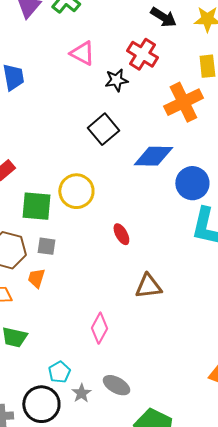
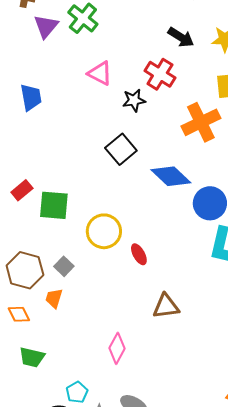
blue diamond: (153, 156) -> (171, 176), turned 42
yellow circle: (76, 191) -> (104, 231), moved
green square: (36, 206) -> (54, 205), moved
gray square: (46, 246) -> (64, 266), turned 36

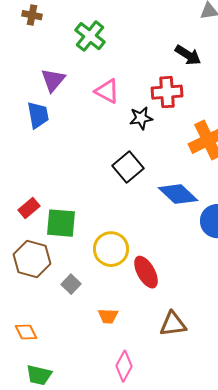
purple triangle: (46, 26) -> (53, 80), moved
red cross: (160, 74) -> (167, 92), turned -36
red ellipse: (139, 254) -> (146, 272), size x1.5
brown hexagon: (25, 270) -> (32, 259), moved
orange trapezoid: (54, 298) -> (108, 316), moved, turned -105

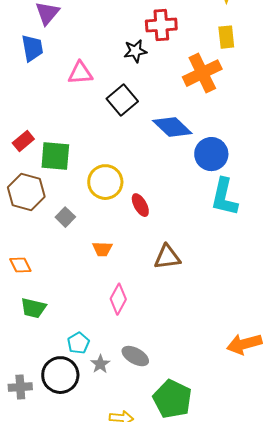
pink triangle: (107, 91) -> (80, 73), moved, turned -32
red ellipse: (146, 272) -> (140, 205), size x0.7

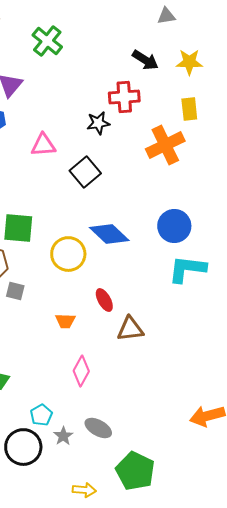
blue diamond: (172, 127) -> (109, 234), moved
cyan L-shape: (224, 197) -> (187, 269), turned 84
red ellipse: (140, 205) -> (104, 300), moved
gray square: (65, 217) -> (15, 291), moved, turned -30

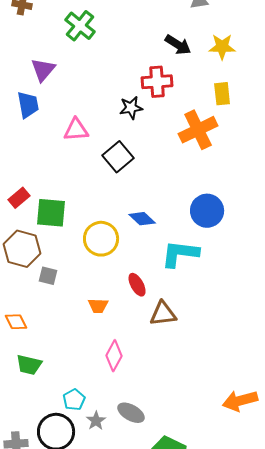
blue diamond: (109, 234) -> (142, 219), size x0.7
cyan L-shape: (187, 269) -> (180, 254), moved

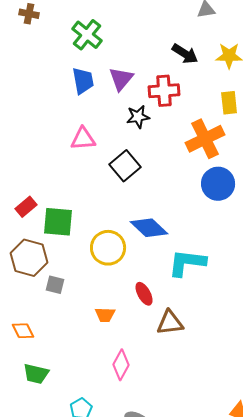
purple triangle: (43, 70) -> (121, 79), moved
blue trapezoid: (28, 105) -> (83, 81), moved
blue circle: (207, 211) -> (218, 184), moved
blue diamond: (142, 219) -> (149, 228), size x1.4

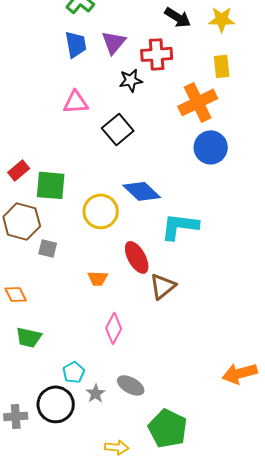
red ellipse: (144, 294) -> (137, 257), size x1.4
brown triangle: (170, 323) -> (163, 286), turned -32

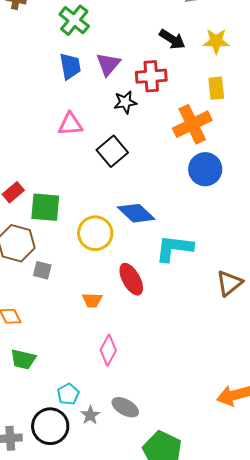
brown triangle: (163, 286) -> (229, 283), moved

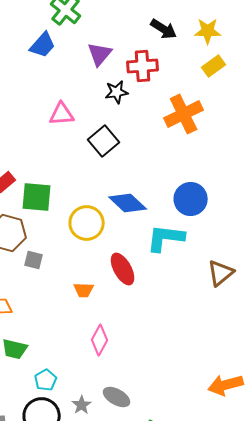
blue trapezoid: (70, 66) -> (43, 45), moved, turned 52
yellow rectangle: (216, 88) -> (214, 66), moved, turned 60
blue circle: (205, 169) -> (191, 199), moved
cyan pentagon: (68, 394) -> (46, 380), moved

